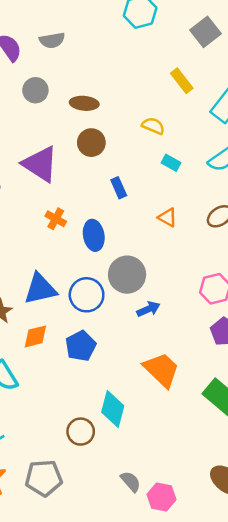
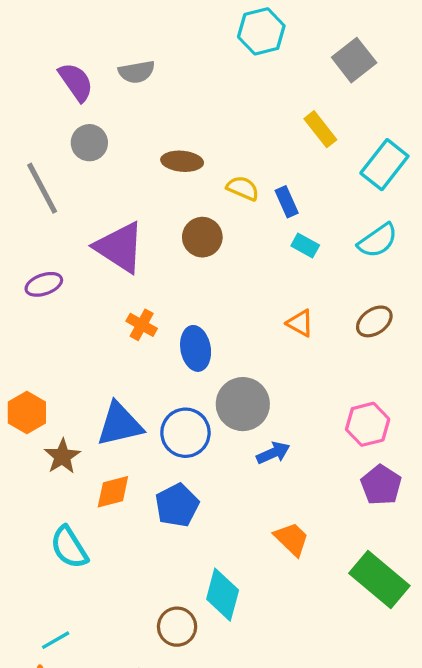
gray circle: (35, 90) -> (89, 143), moved
yellow semicircle: (153, 126) -> (243, 188), moved
brown circle: (91, 143) -> (202, 237), moved
blue rectangle: (119, 188) -> (287, 202), moved
orange trapezoid: (162, 370) -> (292, 539), size x0.7

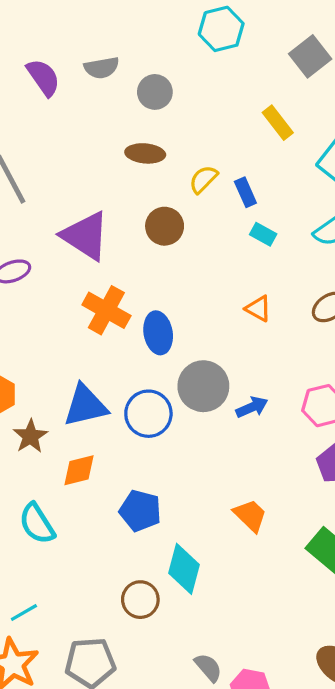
gray circle: (89, 143) -> (155, 92), moved
yellow semicircle: (243, 188) -> (203, 179), turned -68
orange cross: (142, 325) -> (106, 310), size x1.6
blue arrow: (273, 453) -> (252, 407), moved
blue pentagon: (177, 505) -> (140, 511), moved, turned -30

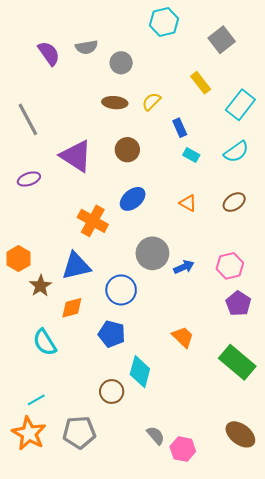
yellow semicircle: (203, 179) -> (151, 102), moved
orange cross: (106, 310) -> (93, 221), moved
blue ellipse: (158, 333) -> (133, 199), moved, turned 60
blue circle: (148, 414) -> (121, 290), moved

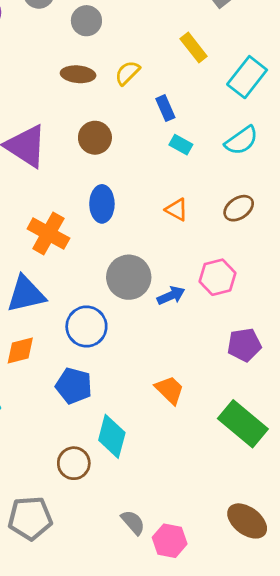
blue ellipse: (133, 199) -> (102, 204), turned -50
pink hexagon: (230, 266) -> (218, 277), moved
purple pentagon: (238, 304) -> (244, 345), turned 30

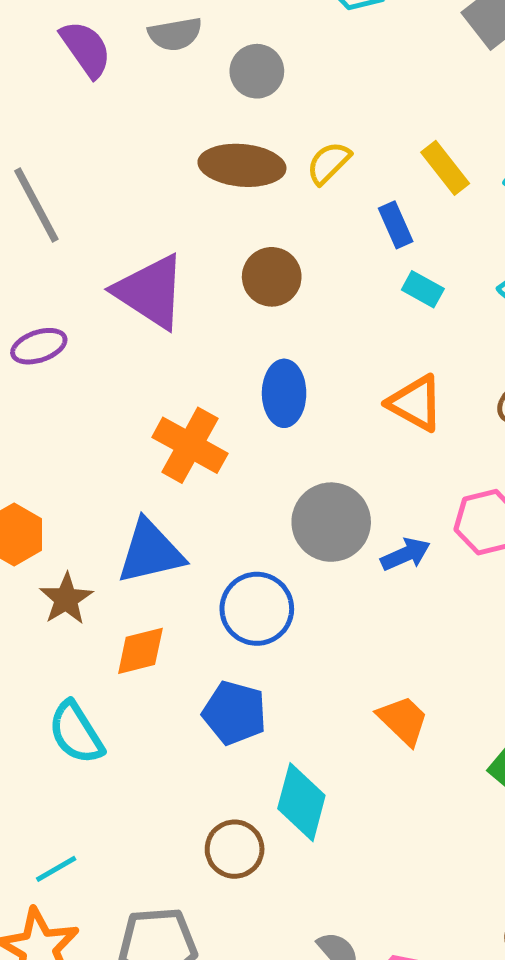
yellow rectangle: (194, 47) -> (445, 168), moved
brown ellipse: (78, 74) -> (242, 165), size x1.4
orange triangle: (177, 210) -> (415, 403), size x1.4

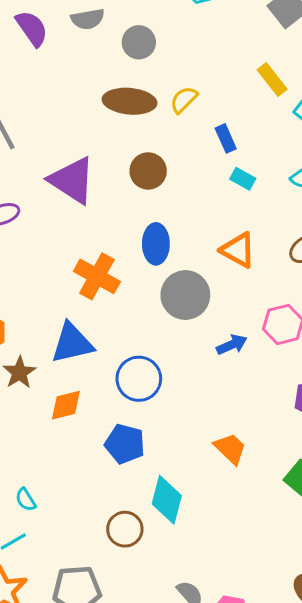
yellow rectangle: (445, 168) -> (272, 79), moved
gray circle: (331, 522) -> (185, 295), moved
cyan semicircle: (76, 733) -> (26, 500), moved, size x0.6

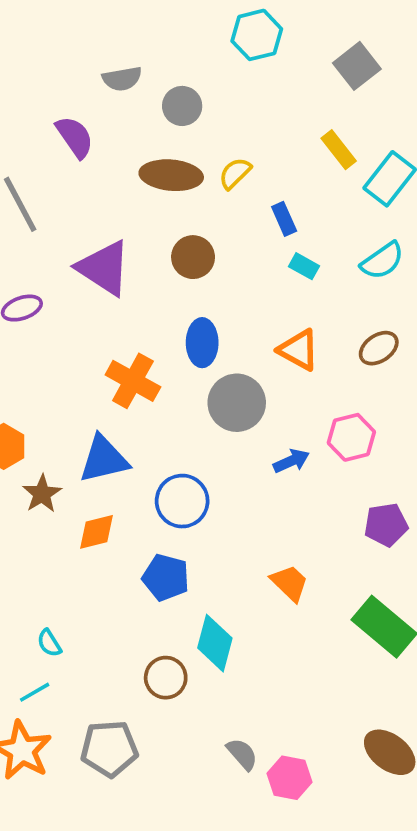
purple semicircle: (32, 28) -> (75, 137), moved

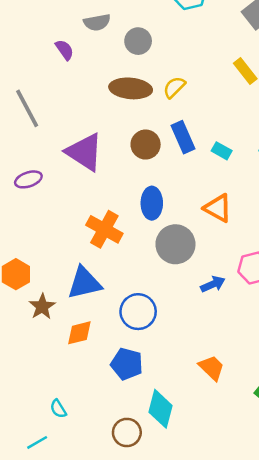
purple semicircle: (75, 137) -> (65, 50), moved, size x0.7
blue rectangle: (284, 219) -> (183, 137), moved, size x1.4
cyan semicircle: (49, 643) -> (58, 409), moved

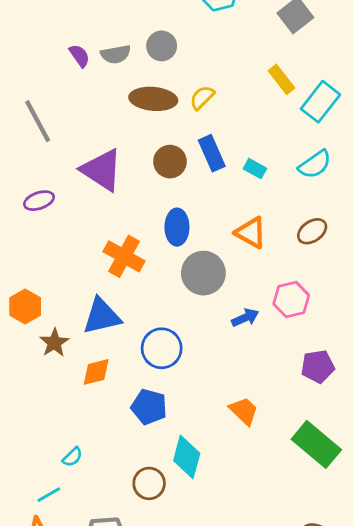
gray semicircle: (97, 22) -> (116, 54), moved
cyan semicircle: (58, 409) -> (72, 457), turned -102

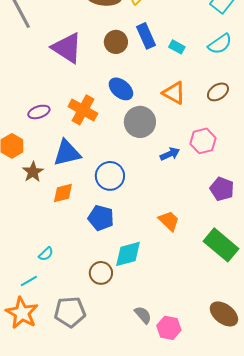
purple ellipse: (39, 201) -> (39, 112), moved
blue ellipse: (177, 227) -> (121, 89), turned -50
purple pentagon: (318, 366) -> (222, 189), turned 30
cyan diamond: (187, 457) -> (128, 254), turned 60

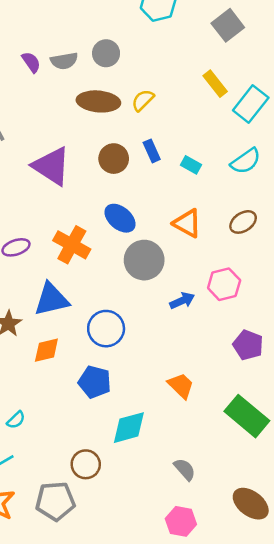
blue rectangle: (146, 36) -> (152, 151), size x0.7
cyan semicircle: (46, 254) -> (16, 420), moved
brown circle: (101, 273) -> (86, 464), moved
gray semicircle: (143, 315) -> (185, 469), moved

